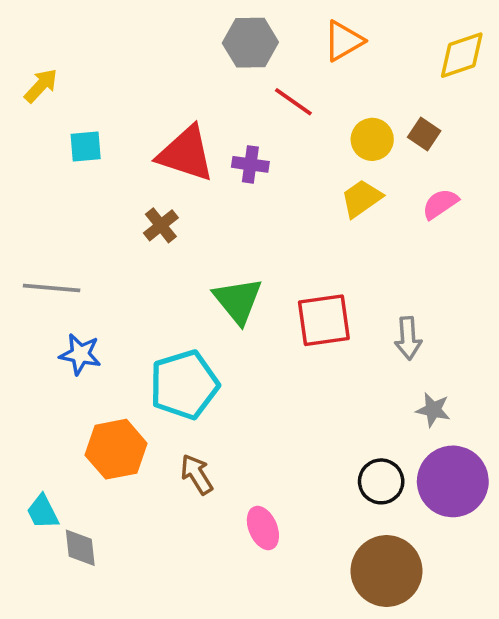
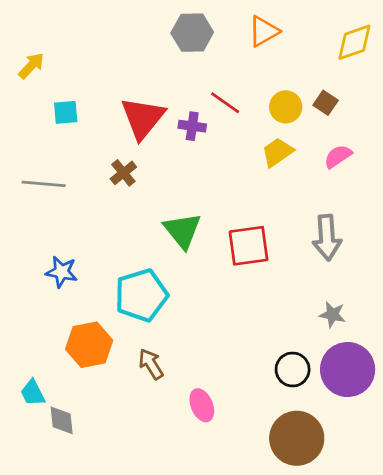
red line: (293, 102) -> (225, 103), moved
red triangle: (186, 154) -> (143, 118), turned 51
gray line: (52, 288) -> (44, 184), moved
gray arrow: (408, 338) -> (327, 238), moved, size x1.4

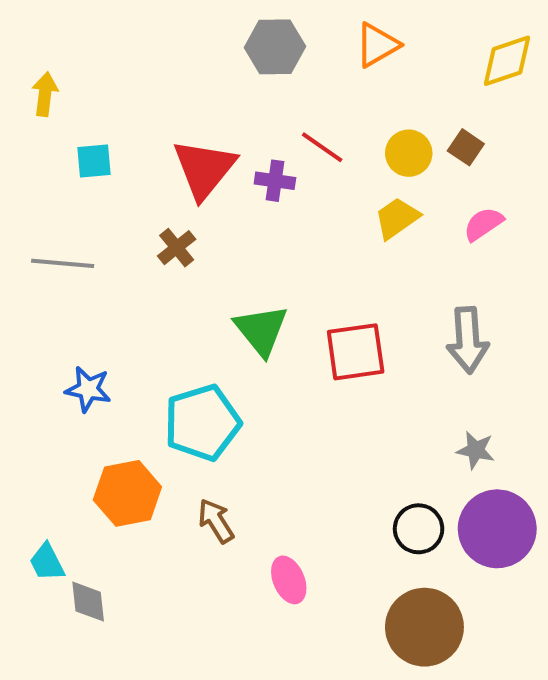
yellow arrow: (31, 66) -> (45, 94), turned -36

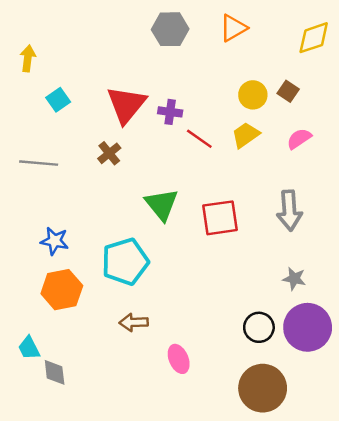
red line: (322, 147) -> (199, 139), moved
cyan square: (94, 161) -> (58, 100), turned -30
orange hexagon: (127, 493) -> (62, 290), moved
brown arrow: (216, 521) -> (134, 322), turned -60

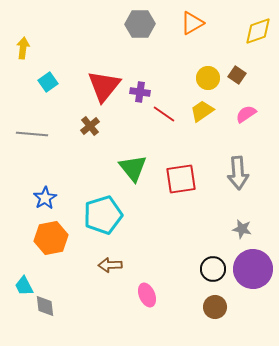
blue star: (55, 241) -> (45, 198), turned 30
brown circle: (263, 388) -> (215, 307), moved, size x0.6

